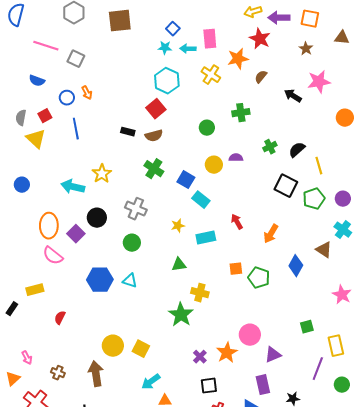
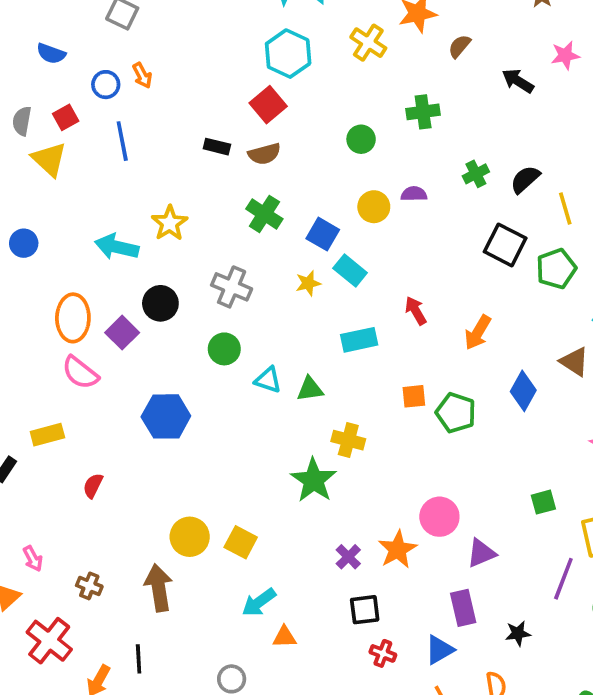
pink star: (319, 82) -> (565, 55), size x0.7
yellow star: (178, 226) -> (308, 283), moved
cyan triangle: (130, 281) -> (268, 380), moved

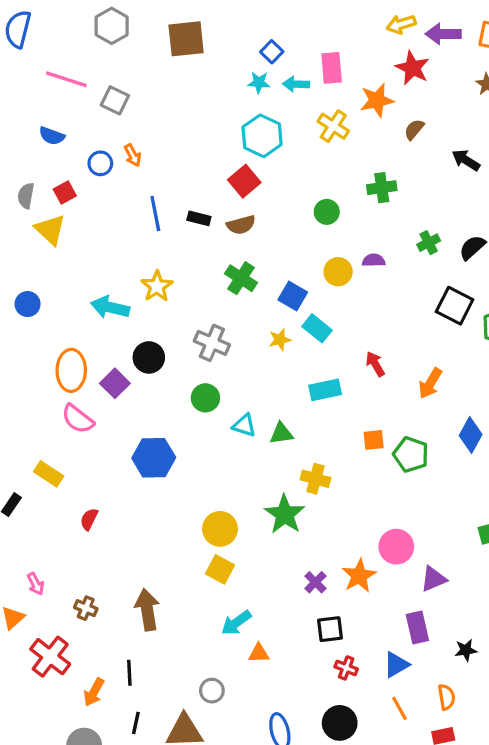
blue line: (122, 141) -> (155, 213), moved
yellow rectangle: (47, 435) -> (49, 474), turned 48
yellow circle: (190, 537) -> (220, 529), moved

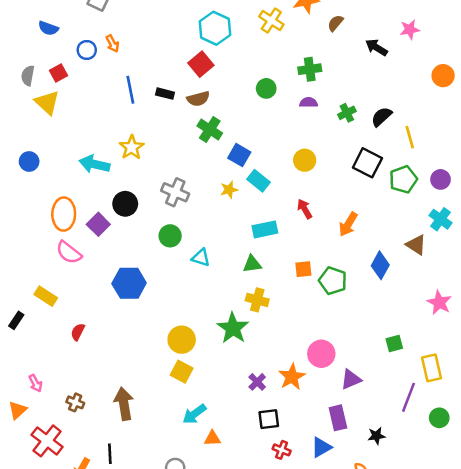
purple semicircle: (374, 260) -> (308, 103), moved
yellow circle: (338, 272) -> (305, 160), moved
green cross: (241, 278) -> (210, 129), moved
green triangle: (281, 433) -> (252, 264), moved

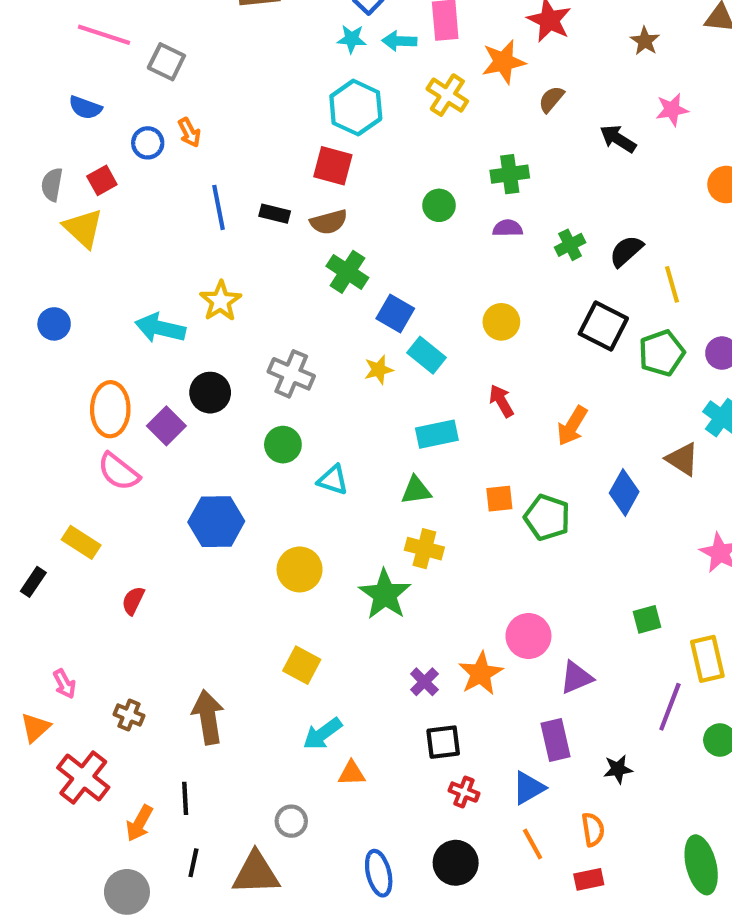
red square: (201, 64) -> (333, 166), turned -35
yellow circle: (182, 340) -> (300, 569), moved

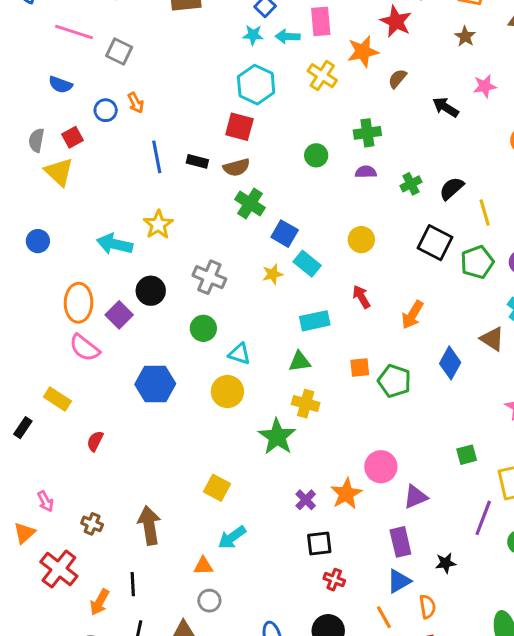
yellow circle: (300, 569) -> (227, 392), moved
orange triangle: (352, 773) -> (203, 566), moved
blue triangle: (528, 788) -> (399, 581), moved

